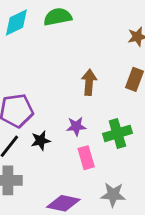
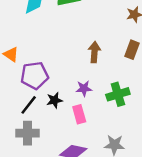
pink rectangle: (86, 158) -> (79, 114), moved

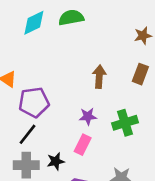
black star: (54, 100) -> (56, 161), moved
pink rectangle: (79, 114) -> (83, 145), turned 42

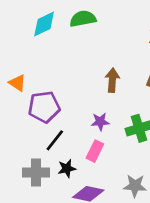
black line: (27, 134) -> (55, 140), moved

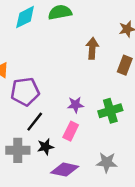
brown arrow: (112, 80) -> (92, 48), moved

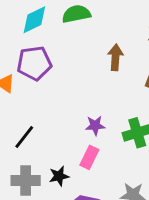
purple pentagon: (25, 92) -> (34, 63), moved
black line: (35, 122) -> (24, 137), moved

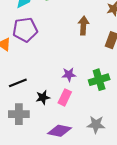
black line: (24, 137) -> (18, 83), turned 30
black star: (59, 176) -> (43, 97), moved

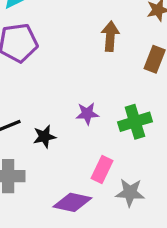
black star: (43, 97) -> (44, 137), moved
pink rectangle: (65, 97) -> (102, 170), moved

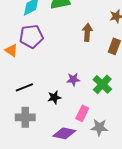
green cross: (135, 122) -> (102, 84), turned -30
black star: (44, 137) -> (54, 97), moved

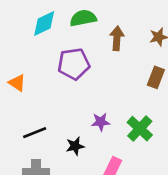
brown arrow: (87, 32) -> (117, 38), moved
purple pentagon: (31, 36) -> (74, 64), moved

